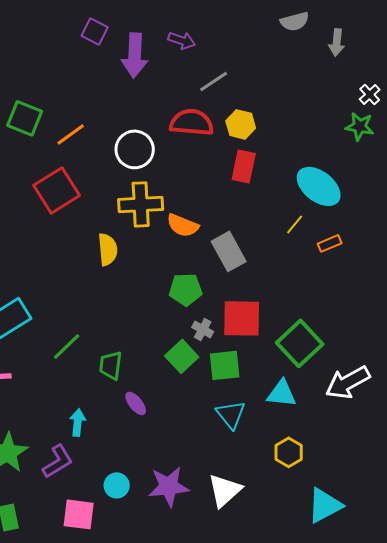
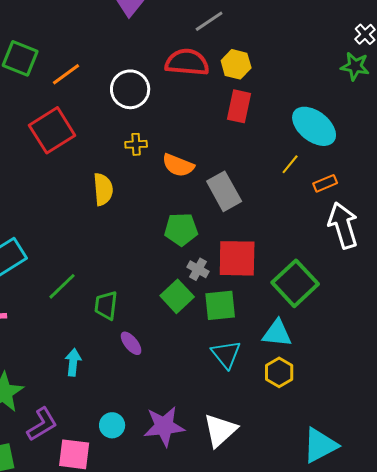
yellow cross: (141, 204) -> (136, 144), size x0.5
white arrow: (348, 382) -> (343, 225), moved, turned 102
yellow hexagon: (289, 452) -> (279, 372), moved
purple L-shape: (58, 461) -> (42, 424), moved

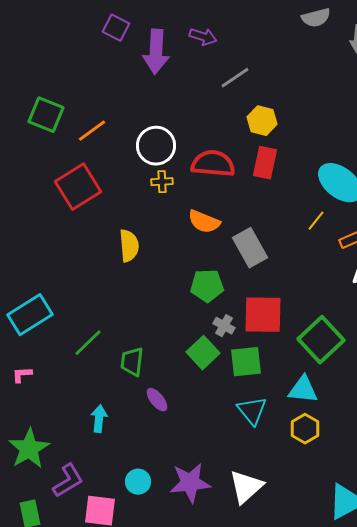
red semicircle: (187, 62) -> (213, 164), moved
yellow cross: (136, 144) -> (162, 182), moved

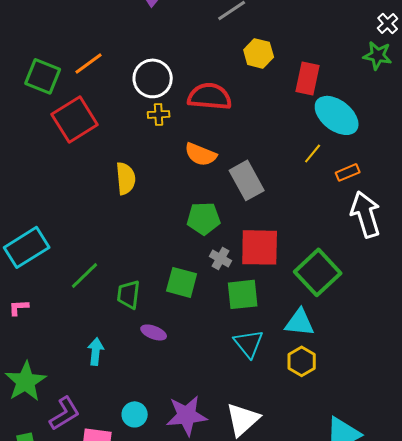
green square: (46, 115) -> (43, 76), moved
red rectangle: (265, 163) -> (308, 78), moved
green square: (203, 353) -> (182, 282), moved, turned -32
purple ellipse: (157, 400) -> (154, 332), turned -30

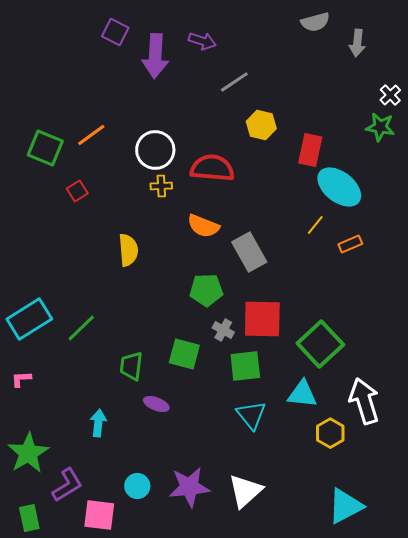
red square: (75, 119) -> (77, 191), size x0.5
white arrow: (366, 214) -> (364, 401), moved
green line: (85, 275) -> (81, 328), moved
yellow hexagon: (302, 361) -> (330, 433), moved

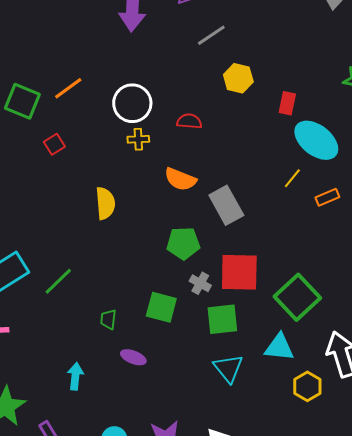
red rectangle: (310, 150) -> (287, 103), size x0.7
red semicircle: (212, 168) -> (189, 121), size x0.6
green trapezoid: (131, 366) -> (108, 319), size x0.7

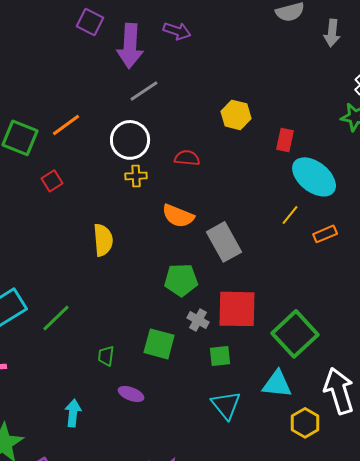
gray line: (211, 35) -> (144, 91), moved
green square: (222, 319) -> (220, 356), size x0.7

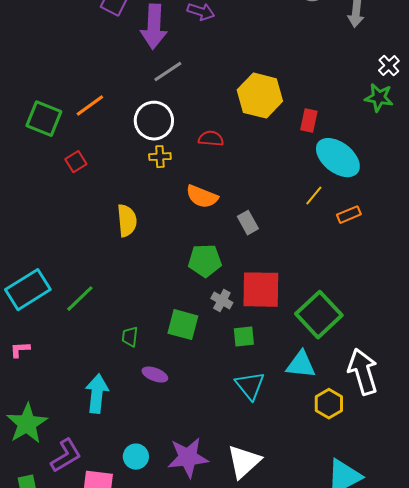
yellow hexagon: (236, 115) -> (260, 96), size x1.5
gray rectangle: (224, 242) -> (248, 223), size x0.6
cyan arrow: (73, 413) -> (97, 394), size x1.4

